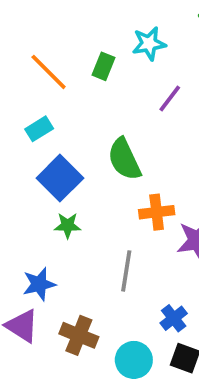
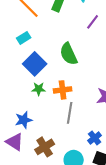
orange cross: (157, 212) -> (63, 90), moved
brown cross: (79, 335) -> (45, 147), turned 36

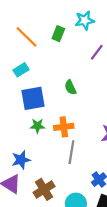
green semicircle: (69, 54) -> (70, 87), size x0.6
blue square: (35, 64) -> (33, 98), turned 35

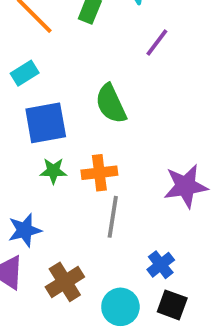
green semicircle: (70, 87) -> (111, 104), size x1.5

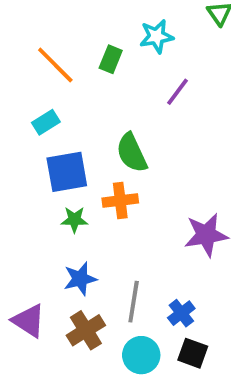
orange cross: (99, 173) -> (120, 201), moved
gray line: (113, 217) -> (134, 302), moved
blue star: (25, 230) -> (80, 279), moved

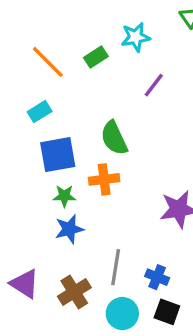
green rectangle: (111, 59) -> (96, 57), turned 35
blue star: (80, 279) -> (69, 229), moved
blue cross: (181, 313) -> (157, 277), turned -30

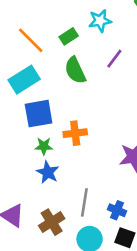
cyan rectangle: (40, 112) -> (24, 80), size x1.6
green semicircle: (114, 138) -> (75, 70), moved
blue star: (69, 229) -> (48, 172), turned -30

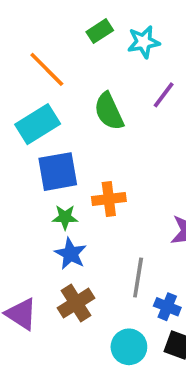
green rectangle: (69, 36) -> (100, 31), moved
gray line: (84, 202) -> (138, 277), moved
brown cross: (52, 222) -> (76, 303), moved

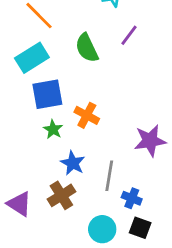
orange cross: (109, 199) -> (87, 115), turned 35
green star: (65, 217) -> (53, 129), turned 30
blue star: (71, 254) -> (73, 163), moved

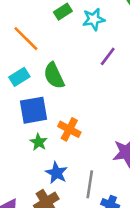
green semicircle: (87, 48) -> (54, 76), moved
cyan rectangle: (32, 58) -> (19, 77), size x0.7

